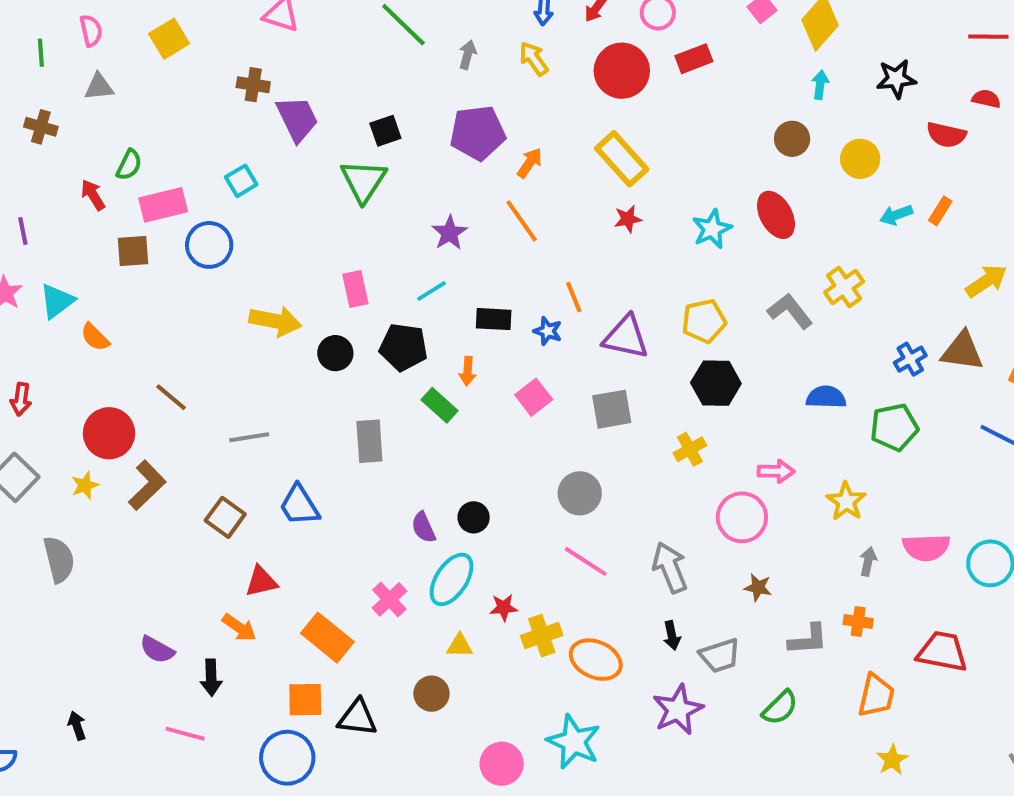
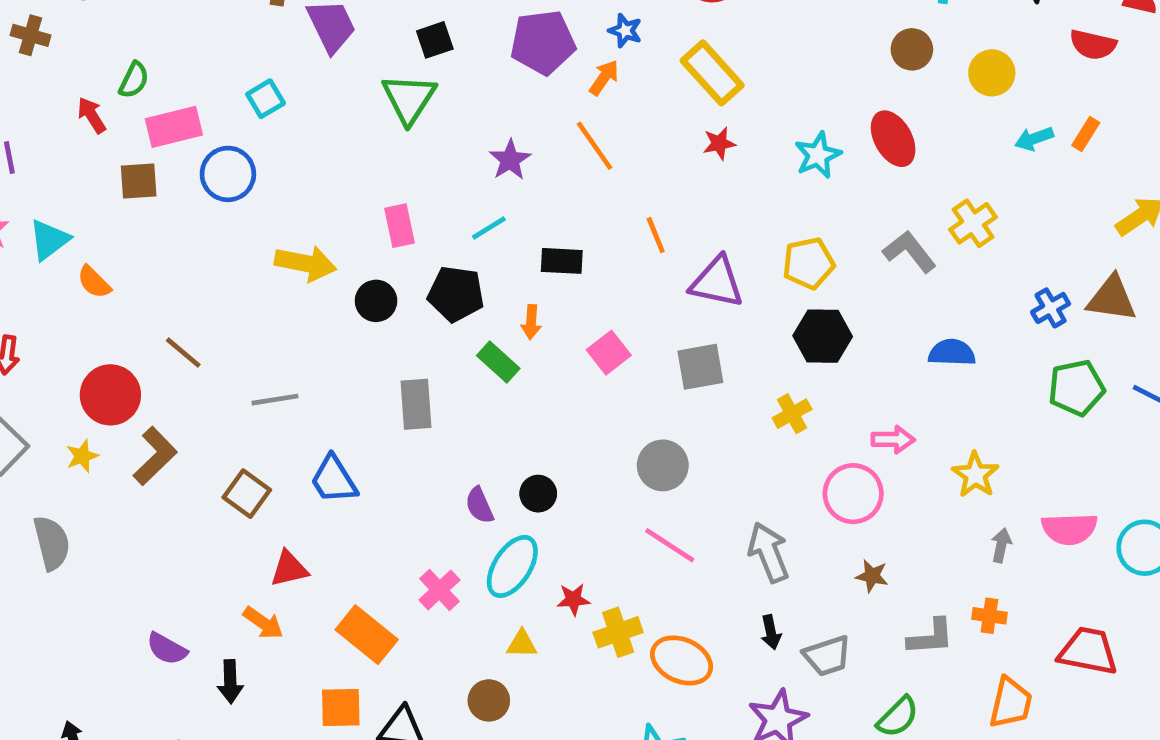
blue star: (548, 331) -> (625, 31), moved
green pentagon: (894, 427) -> (1076, 388), moved

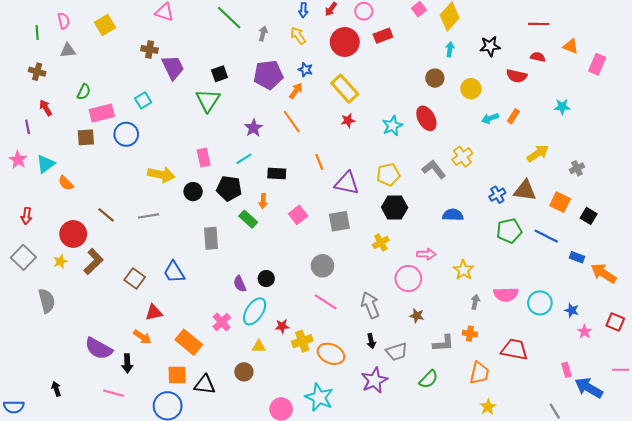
red arrow: (92, 115) -> (46, 108), moved
gray line: (275, 400) -> (148, 216), moved
purple semicircle: (167, 649) -> (99, 349), size x1.5

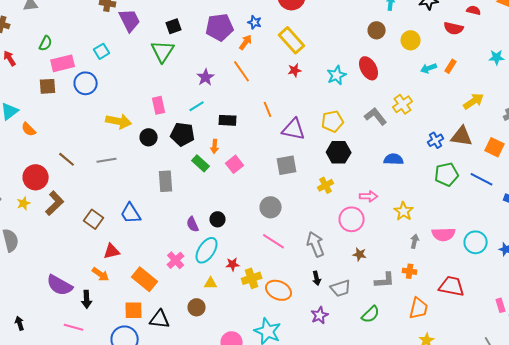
pink square: (298, 215) -> (235, 164), moved
purple star: (374, 380) -> (320, 315), size x0.7

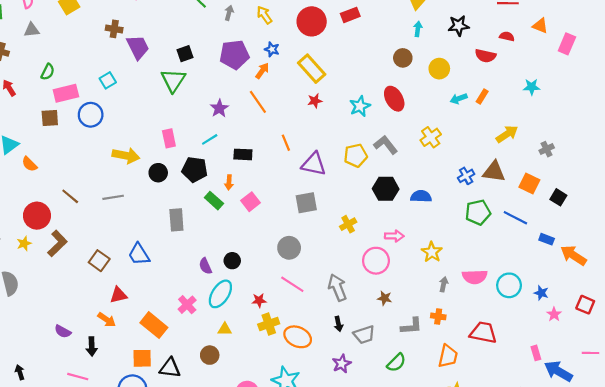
gray L-shape: (376, 116) -> (386, 145), moved
black hexagon: (339, 152) -> (386, 189), moved
red star: (233, 264) -> (259, 300), moved
purple semicircle: (60, 285) -> (63, 331), size x0.6

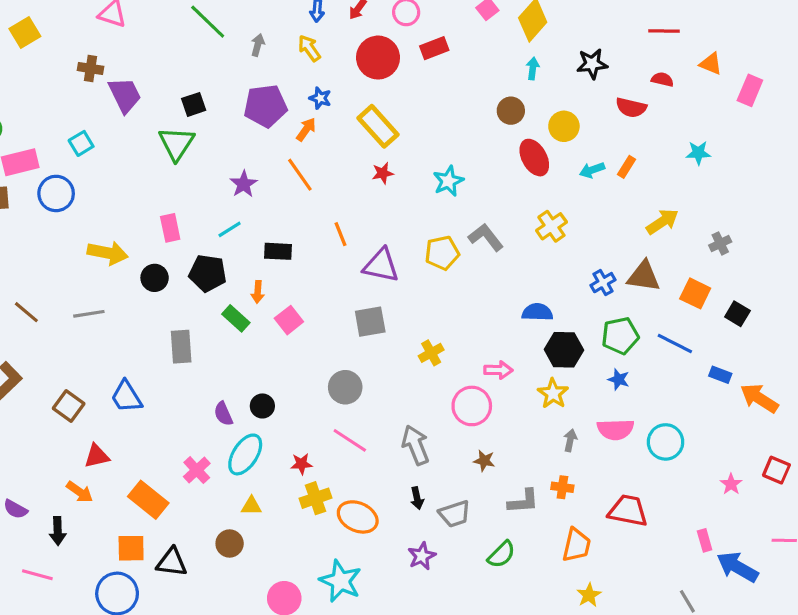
red ellipse: (394, 99) -> (534, 158), moved
black hexagon: (386, 189) -> (564, 350), moved
blue star: (541, 293) -> (619, 379), moved

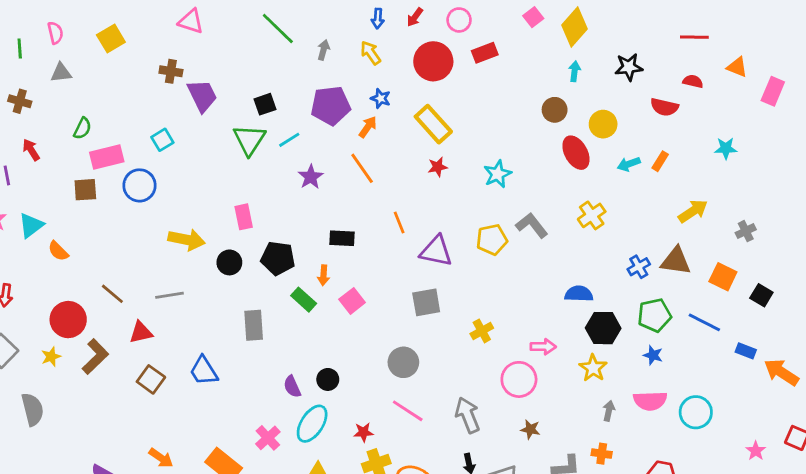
cyan line: (230, 229) -> (289, 140), moved
red triangle: (97, 456) -> (141, 332), moved

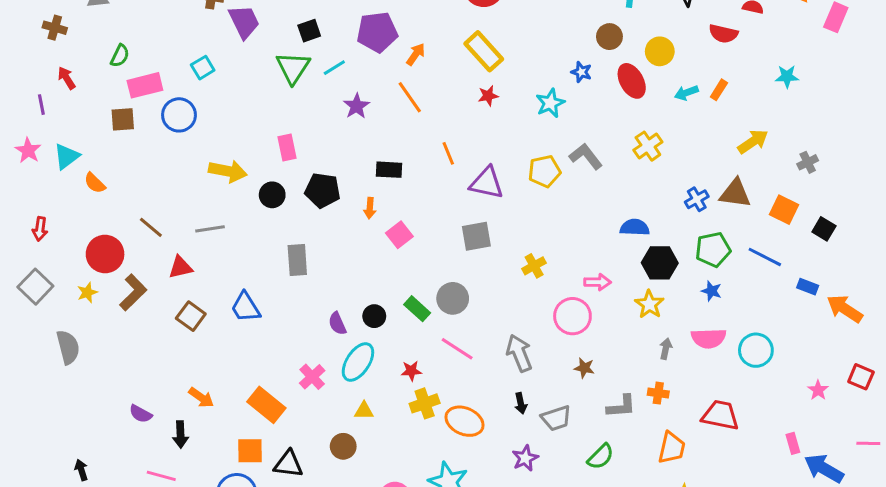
blue star: (381, 98) -> (581, 72), moved
green rectangle: (304, 300) -> (417, 309), moved

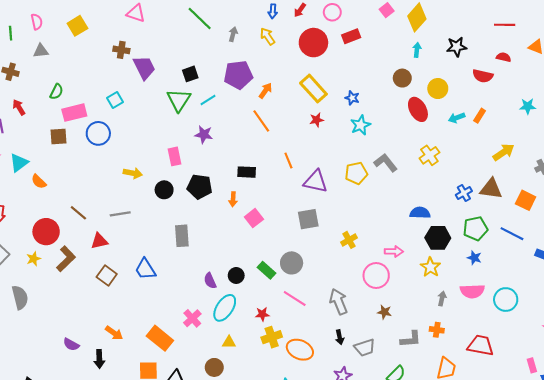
blue star: (581, 72) -> (352, 98), moved
purple star: (357, 106) -> (204, 134), moved, turned -30
yellow arrow: (228, 171) -> (133, 173), size x0.7

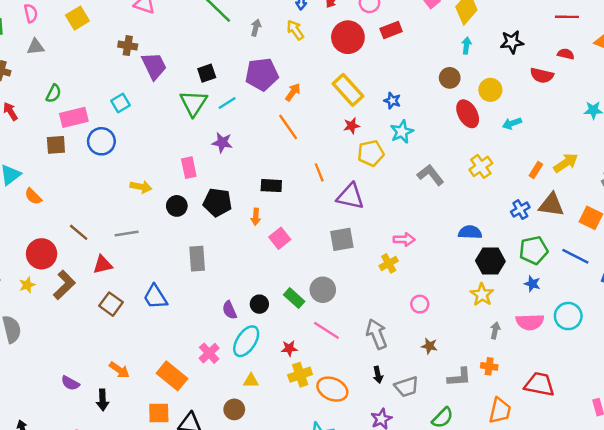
orange rectangle: (480, 116) -> (536, 170), moved
yellow pentagon: (356, 173) -> (371, 153), moved
pink arrow: (394, 251) -> (404, 239), moved
pink circle: (376, 275) -> (420, 304), size x0.6
cyan circle: (506, 300) -> (568, 316), moved

